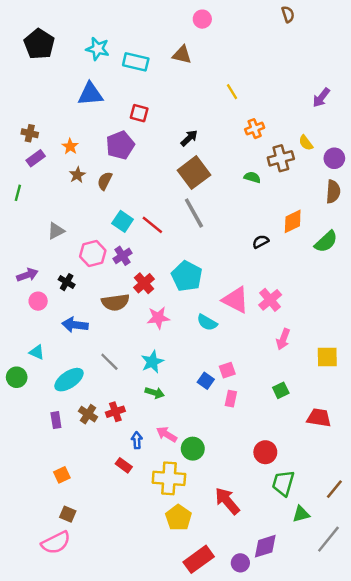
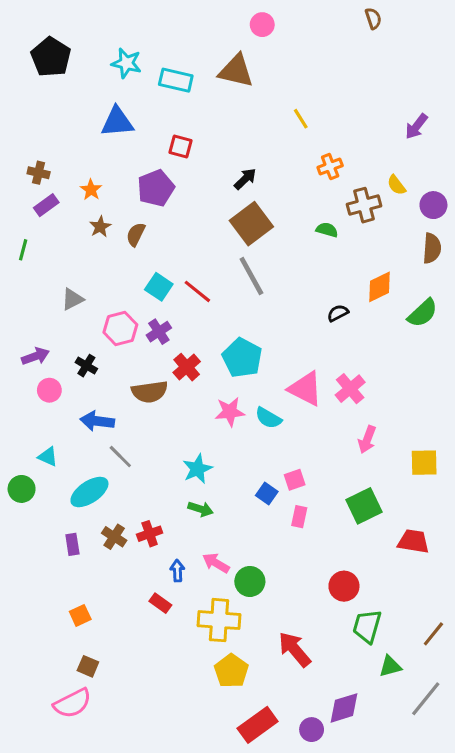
brown triangle: (182, 55) -> (236, 71), size x1.4
pink star: (158, 318) -> (230, 412), moved
gray line: (109, 362) -> (120, 457), moved
green square: (281, 390) -> (364, 506), size x1.6

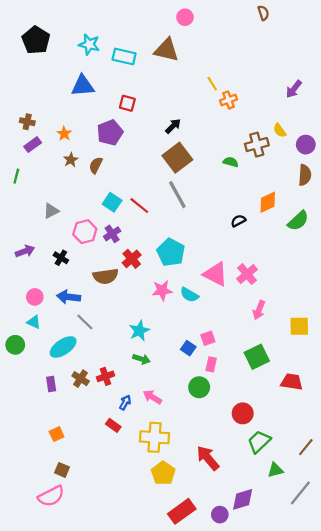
orange cross: (330, 167) -> (229, 100), moved
pink circle: (49, 390) -> (35, 297), moved
blue arrow: (177, 571) -> (125, 402), turned 32
green circle: (250, 581) -> (199, 387), moved
green trapezoid: (367, 626) -> (259, 442), turned 30

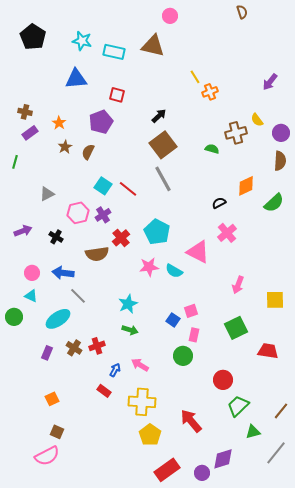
pink cross: (247, 274) -> (227, 233), moved
purple rectangle: (51, 384) -> (47, 353), turned 32

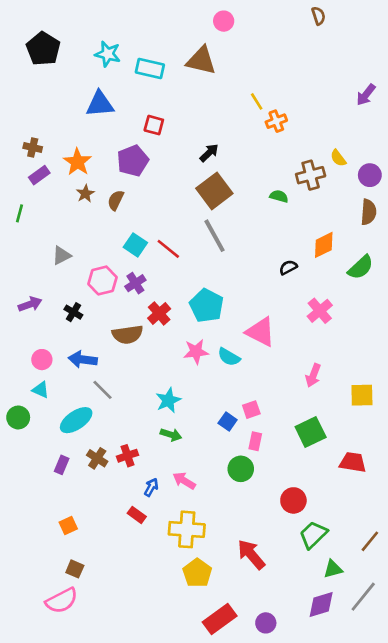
purple arrow: (270, 82) -> (366, 95), moved
orange star: (59, 123) -> (77, 162), size x1.5
pink cross: (227, 233) -> (320, 311), moved
purple diamond: (223, 459) -> (321, 605), moved

